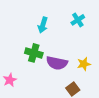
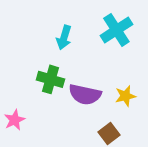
cyan cross: (78, 20) -> (116, 30), size x1.5

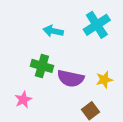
cyan arrow: (64, 37) -> (53, 31), turned 84
pink star: (14, 120) -> (23, 100), moved

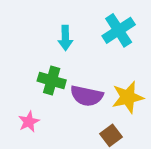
cyan arrow: (53, 31) -> (65, 38), turned -102
yellow star: (104, 80) -> (128, 97), size x1.5

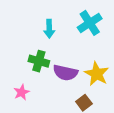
yellow star: (128, 97) -> (97, 74), turned -30

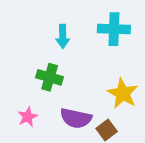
cyan cross: (90, 23) -> (114, 29), turned 35
purple semicircle: (65, 73) -> (76, 118), moved

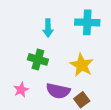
yellow star: (123, 93) -> (82, 65), moved

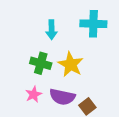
yellow star: (82, 65) -> (71, 64), moved
pink star: (21, 90) -> (34, 94), moved

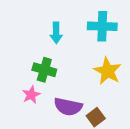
yellow star: (71, 64) -> (108, 71), moved
pink star: (34, 94) -> (31, 95), moved

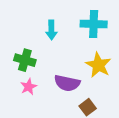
green cross: (44, 70) -> (25, 60), moved
purple semicircle: (68, 107) -> (67, 83), moved

